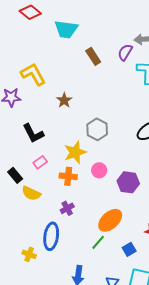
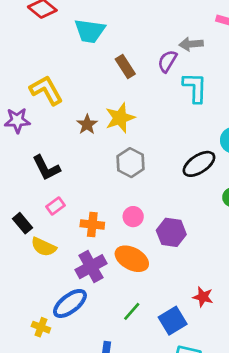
yellow star: (75, 152) -> (120, 118), moved
purple cross: (67, 208) -> (91, 267), size x1.6
orange ellipse: (110, 220) -> (132, 259), moved, turned 70
blue ellipse: (51, 236) -> (70, 303), turned 44
blue square: (129, 249) -> (173, 321), size x1.5

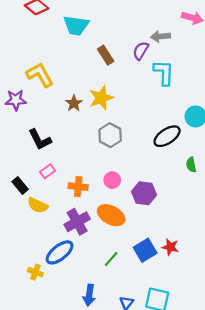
blue square: (173, 321) -> (145, 250), moved

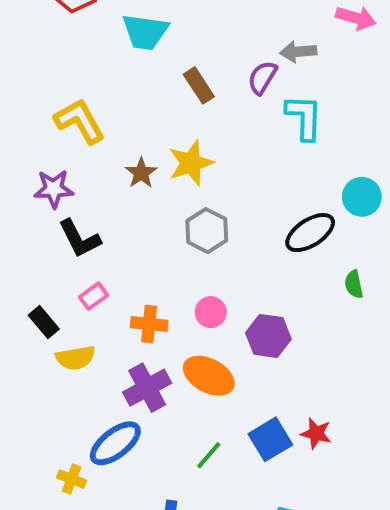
purple star: (16, 100) -> (54, 189), moved
yellow semicircle: (38, 205) -> (76, 358), turned -35

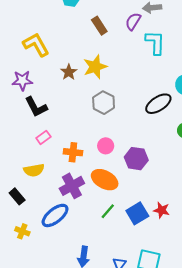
black rectangle: (44, 322) -> (17, 196), moved
green line: (209, 455) -> (108, 211), moved
yellow cross: (72, 479) -> (22, 231), moved

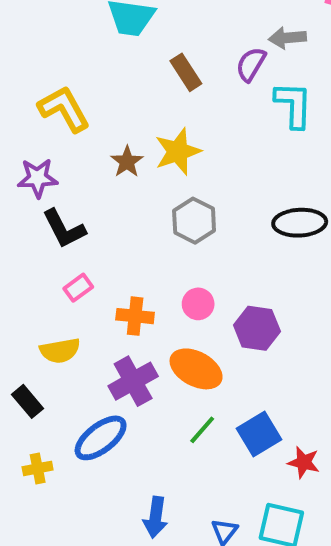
black ellipse: (158, 104) -> (300, 223), turned 30
red star: (162, 210) -> (304, 462), moved
yellow cross: (22, 231) -> (38, 468), turned -32

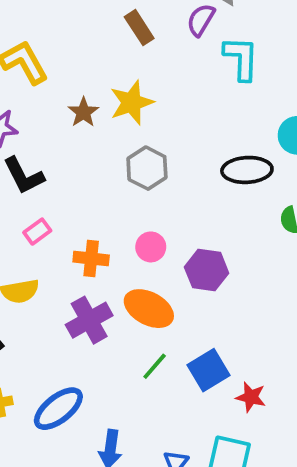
blue ellipse: (101, 438) -> (58, 409), moved

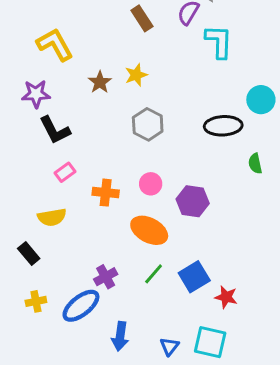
yellow star: (132, 103) -> (136, 75), size x0.7
purple cross: (89, 320) -> (106, 277), moved, size x0.7

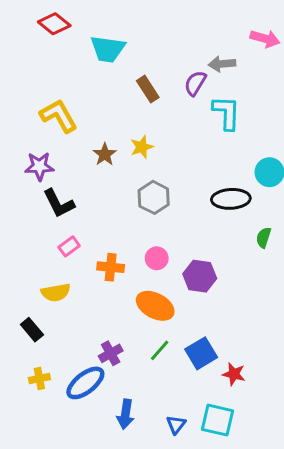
green semicircle: (255, 164) -> (264, 238), turned 30

